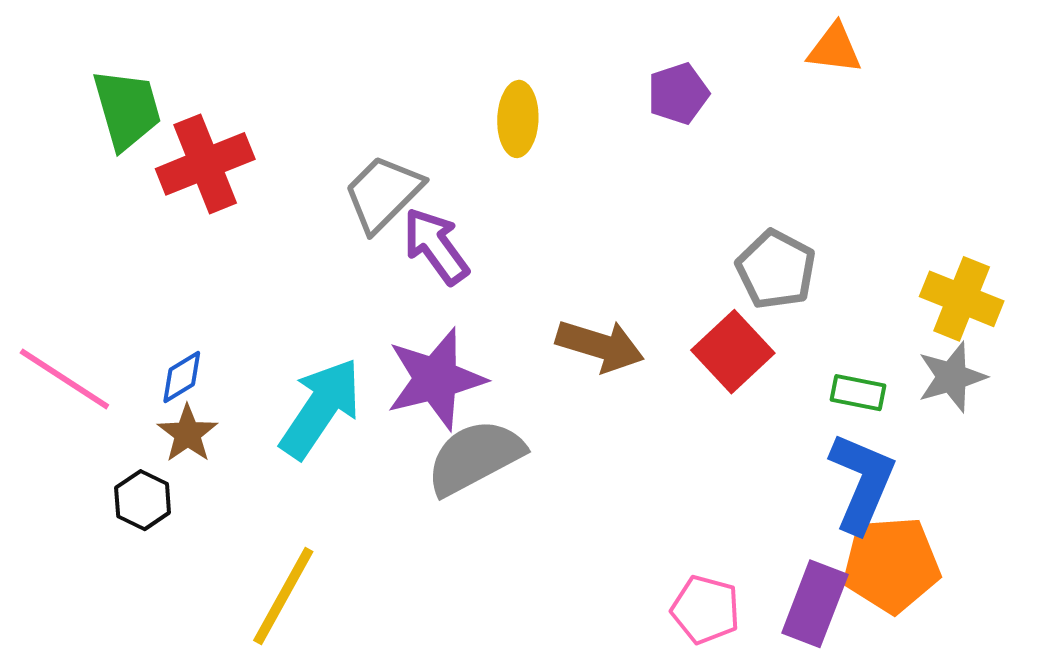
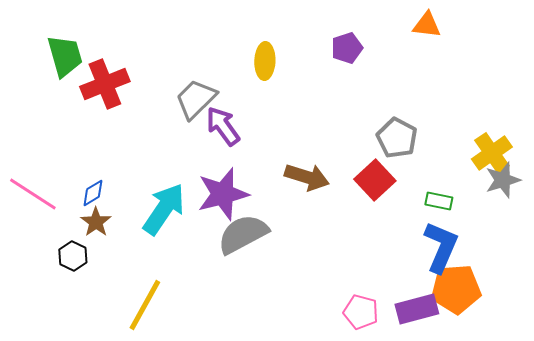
yellow cross: (962, 299) -> (492, 153), turned 33
gray star: (952, 377) -> (503, 180), moved
purple rectangle: (815, 604) -> (417, 309), turned 54

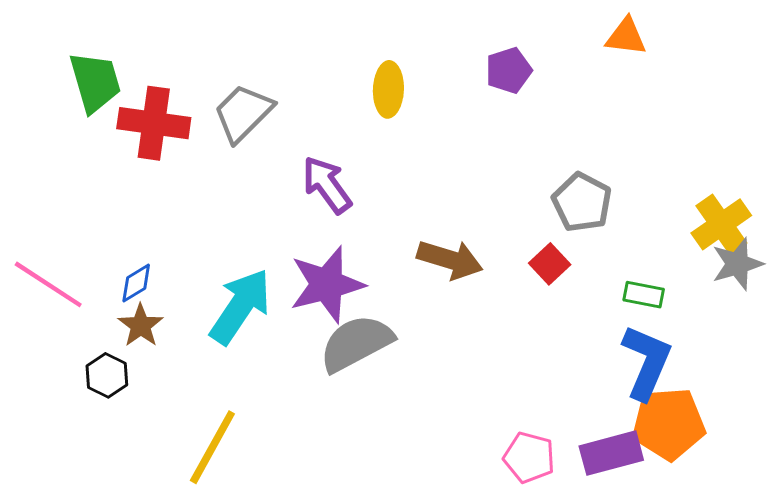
red cross: (105, 84) -> (154, 123), turned 30
gray trapezoid: (196, 99) -> (243, 113), moved
red square: (375, 180) -> (550, 264), size x0.7

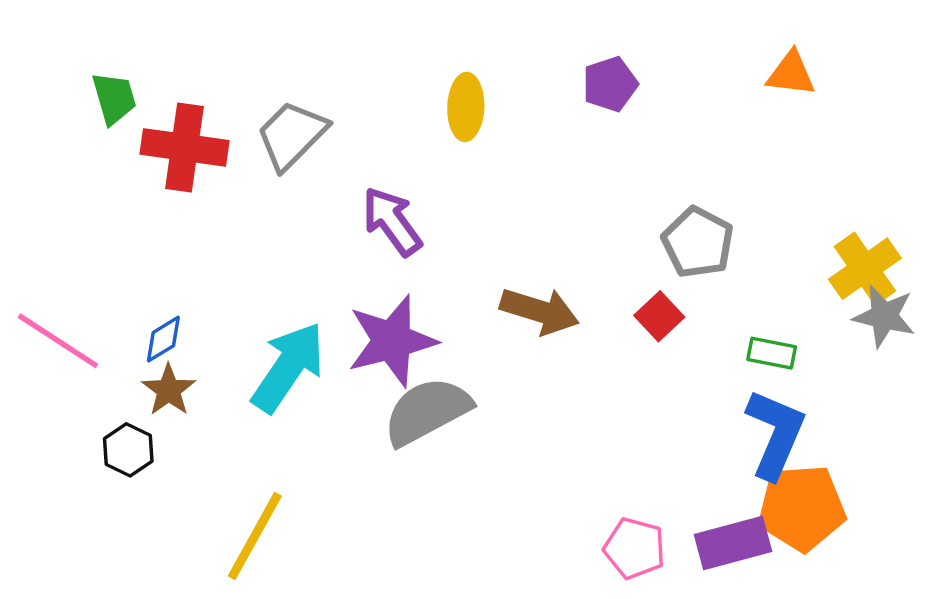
orange triangle: (626, 37) -> (791, 74), moved
green trapezoid: (95, 82) -> (114, 98), size x0.7
gray star: (737, 264) -> (884, 316), turned 30

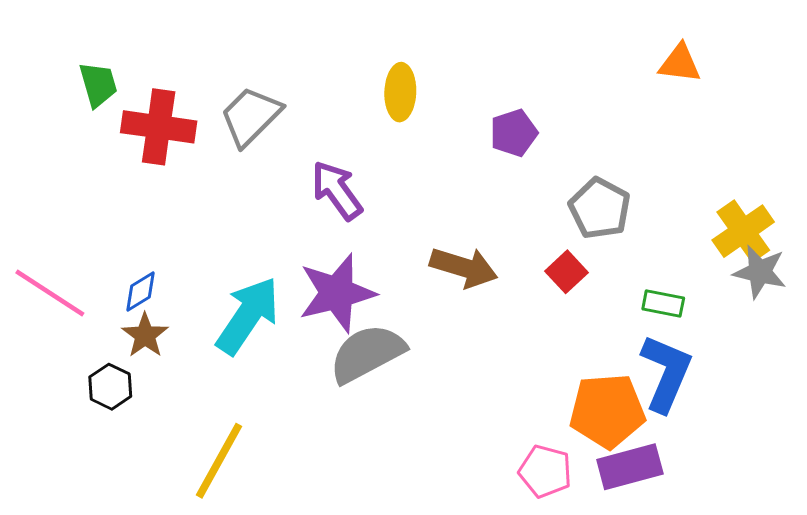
purple pentagon: (610, 84) -> (514, 133), moved
orange pentagon: (802, 508) -> (607, 411), moved

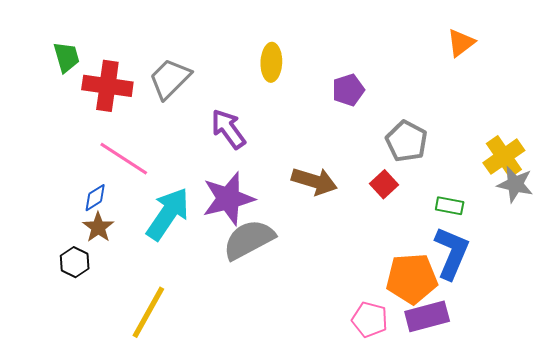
orange triangle: (680, 63) -> (461, 43), turned -44
pink line: (50, 293) -> (124, 159), moved

